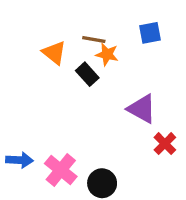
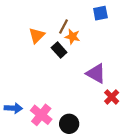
blue square: (150, 33) -> (100, 13), moved
brown line: (94, 39) -> (64, 27), turned -72
orange triangle: (54, 53) -> (37, 36), turned 36

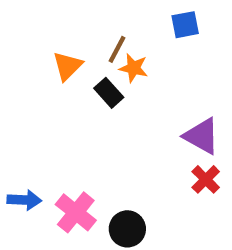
purple triangle: (96, 74) -> (202, 136), moved

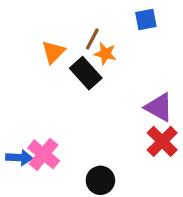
black rectangle: (109, 93) -> (86, 73), size x1.4
red cross: (206, 179) -> (162, 141), size x1.4
pink cross: (76, 212) -> (44, 154), moved

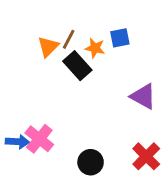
blue square: (146, 19) -> (120, 38), moved
brown line: (92, 39) -> (69, 39), moved
red cross: (162, 141) -> (146, 156), moved

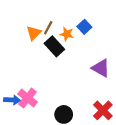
blue square: (120, 38) -> (84, 27), turned -32

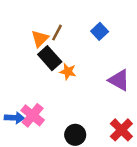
orange star: (67, 34) -> (68, 72), moved
black rectangle: (54, 46) -> (50, 58), moved

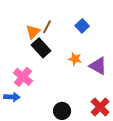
orange star: (68, 72) -> (75, 59), moved
pink cross: (33, 115) -> (23, 77), moved

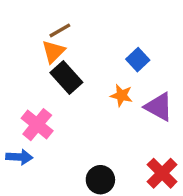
blue square: (82, 26) -> (138, 60), moved
brown line: (47, 27) -> (60, 30), moved, turned 32

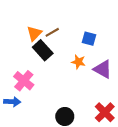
brown line: (60, 30) -> (52, 32), moved
blue square: (138, 60) -> (89, 39), turned -32

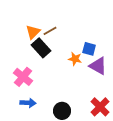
blue square: (89, 39) -> (89, 49), moved
blue arrow: (12, 102) -> (28, 103), moved

